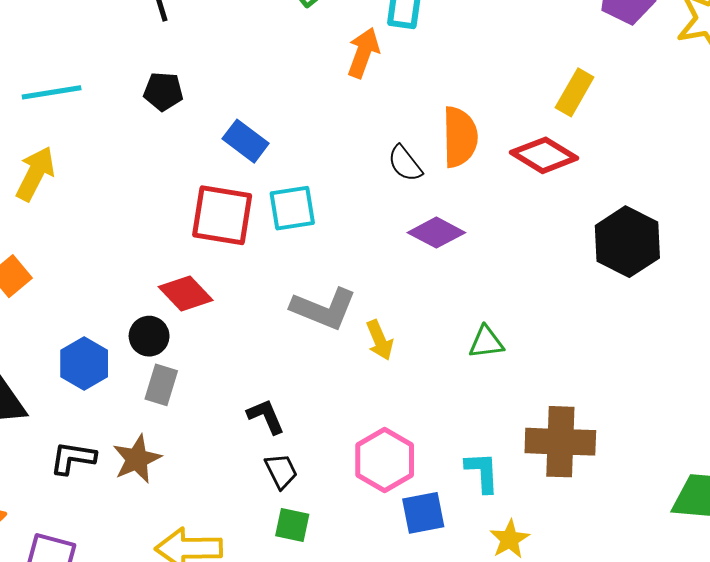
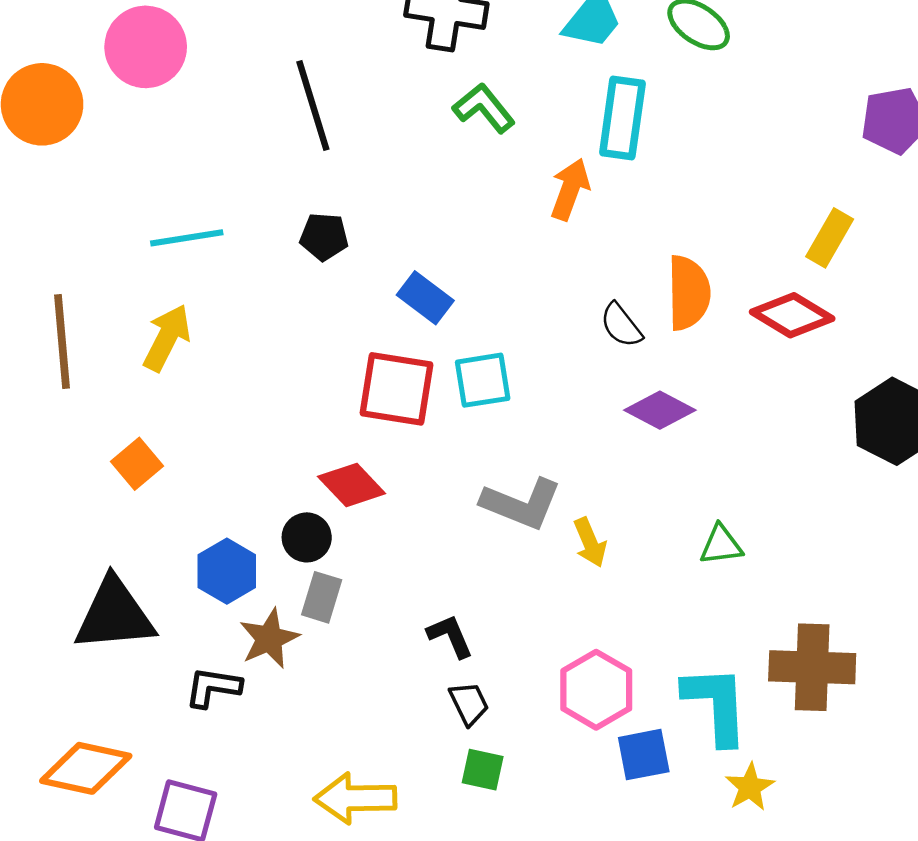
brown star: (137, 459) -> (269, 639), moved
cyan L-shape: (482, 472) -> (716, 705), size x1.6

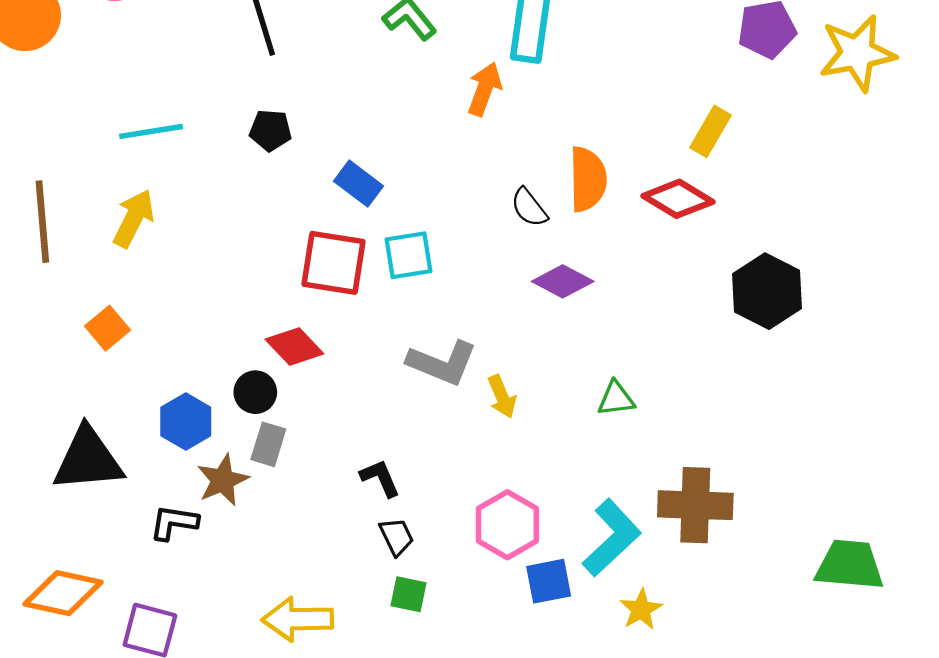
cyan L-shape: (716, 705) -> (612, 538), turned 50

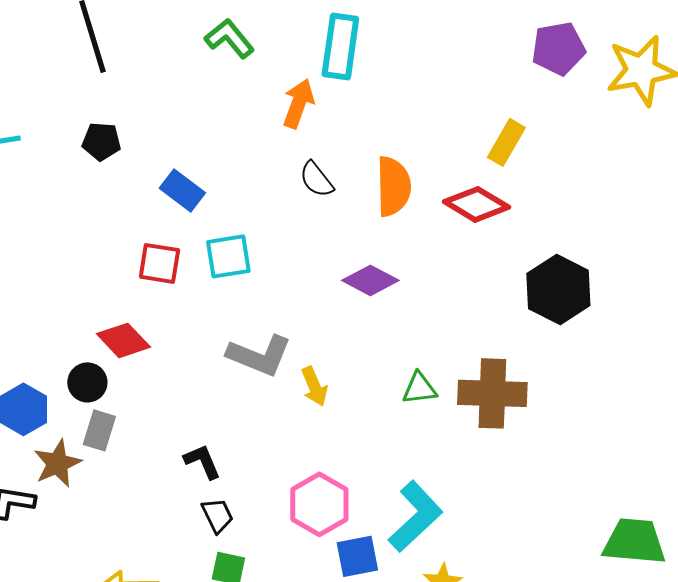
black semicircle: (529, 207) -> (316, 179), moved
red square: (334, 263) -> (159, 263), size x0.7
brown cross: (695, 505) -> (492, 393), moved

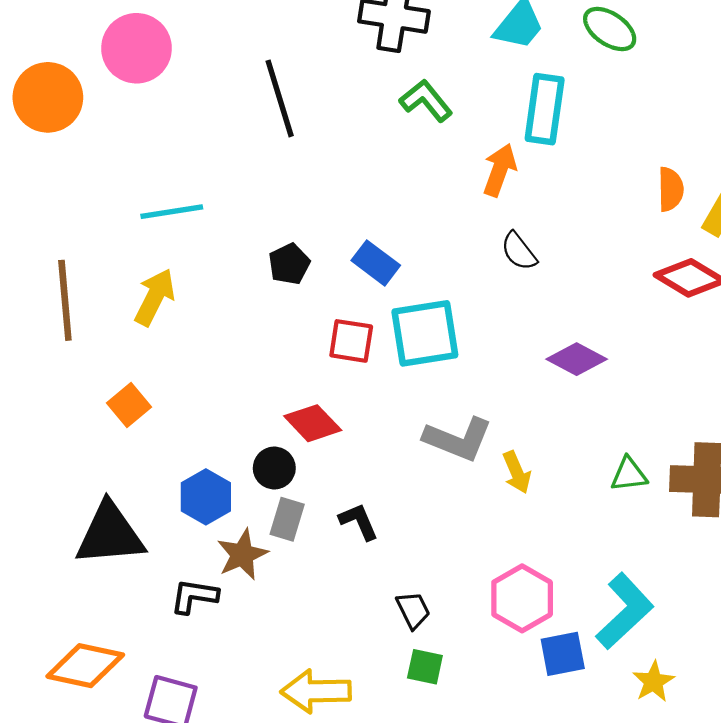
black pentagon: (101, 141) -> (289, 264), moved, turned -30
orange semicircle: (393, 186) -> (671, 189), moved, size x0.7
cyan square: (228, 256) -> (425, 333), size x1.4
black L-shape: (202, 461) -> (359, 521), moved

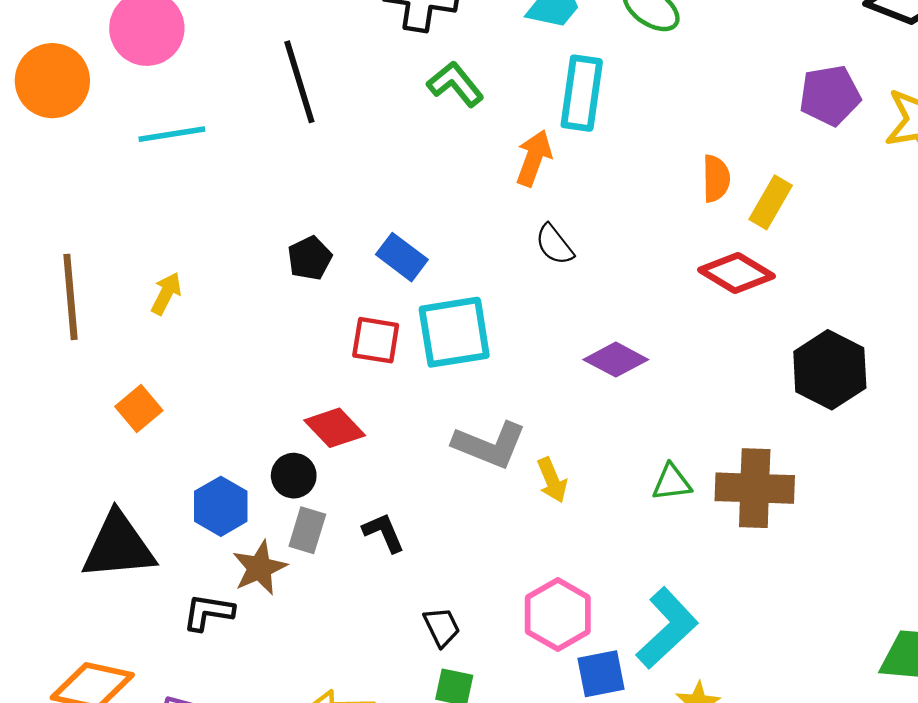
cyan line: (172, 212) -> (172, 134), moved
yellow arrow: (155, 297) -> (166, 293), size x0.7

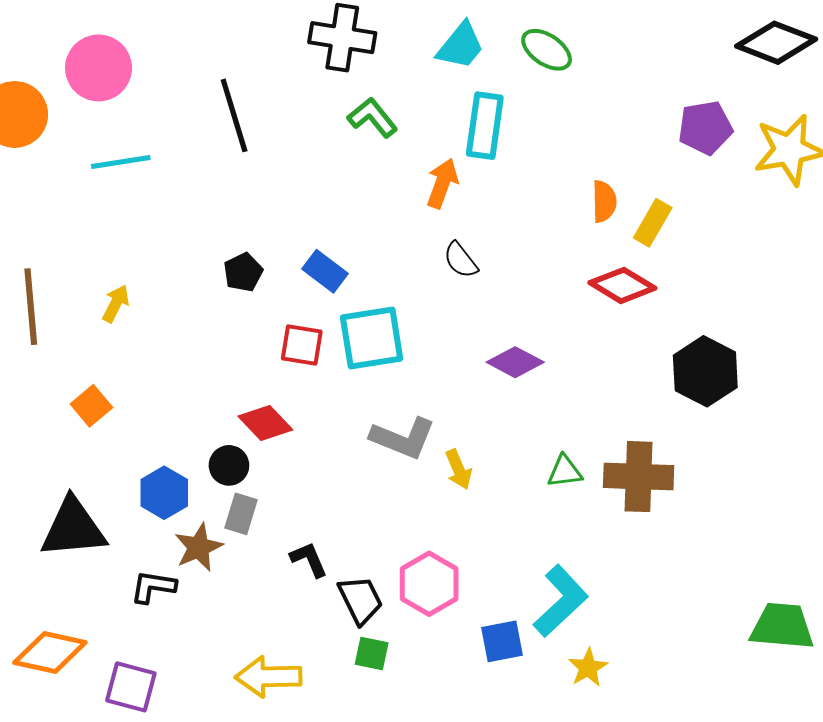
black L-shape: (384, 533) -> (309, 559), moved
pink hexagon: (558, 614) -> (429, 584), moved
black trapezoid: (442, 627) -> (360, 600), size x1.4

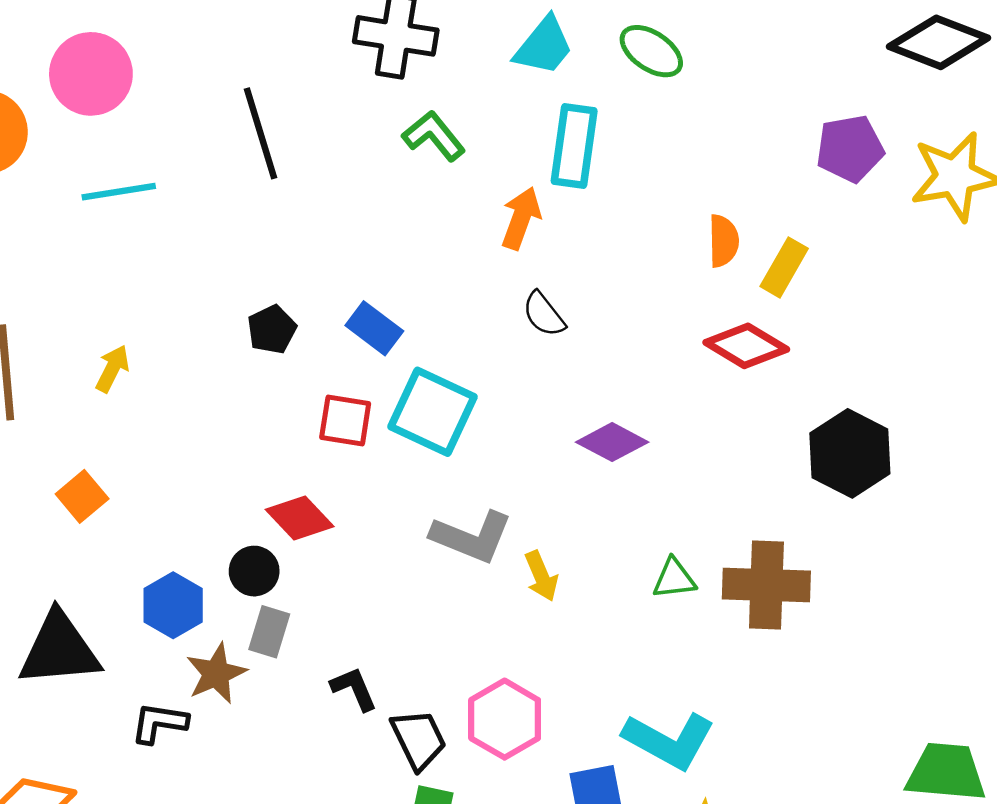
cyan square: (372, 338) -> (432, 412), turned 34
cyan L-shape: (561, 601) -> (669, 741), turned 72

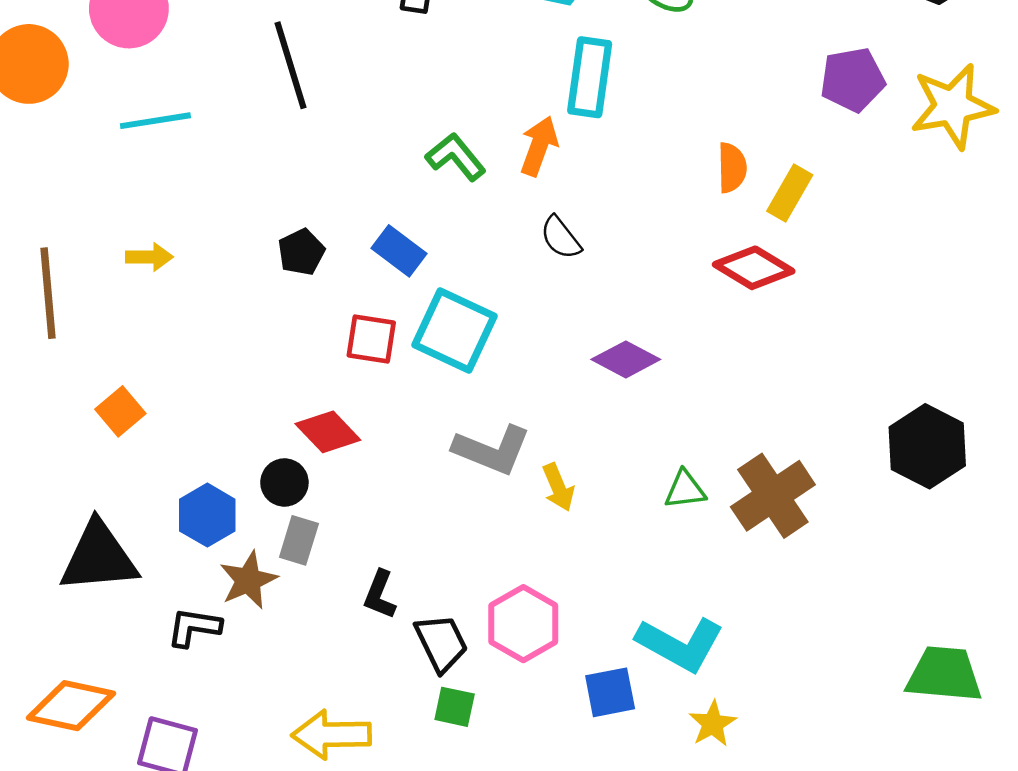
green L-shape: (434, 136) -> (456, 157), moved
yellow arrow: (112, 369) -> (149, 257), moved, turned 63
black hexagon: (850, 453) -> (927, 446), moved
brown cross: (766, 585) -> (773, 496), turned -36
black L-shape: (354, 689) -> (380, 595), turned -135

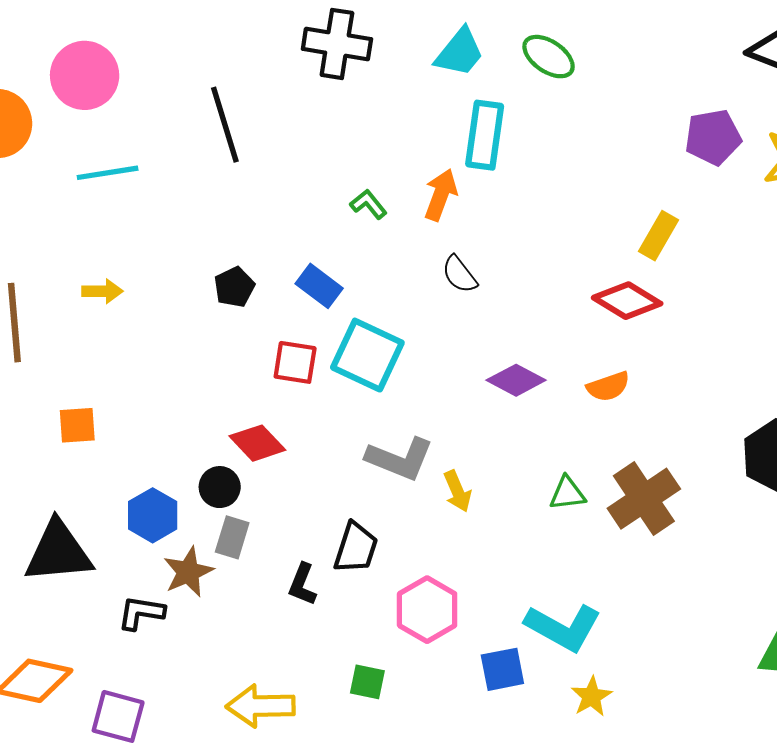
green L-shape: (456, 157) -> (368, 204), size x0.7
orange semicircle: (732, 168) -> (608, 386), moved, turned 72
orange square: (120, 411) -> (77, 425), turned 36
black trapezoid: (441, 643) -> (356, 548), moved, turned 44

